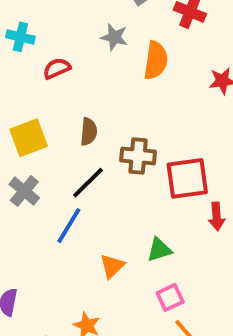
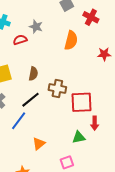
gray star: (114, 37) -> (36, 27), moved
green triangle: (159, 250) -> (79, 137), moved

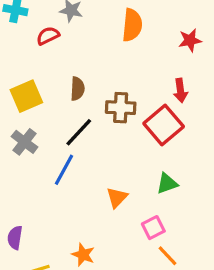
red square: (81, 102) -> (164, 125), turned -30
red arrow: (95, 123) -> (180, 90), moved
orange triangle: (39, 144) -> (117, 197), moved

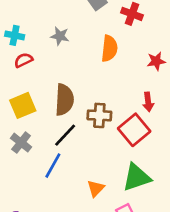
red semicircle: (48, 36) -> (23, 60), moved
brown semicircle: (77, 89) -> (64, 100), size x1.6
green triangle: (167, 183) -> (137, 177), size x1.6

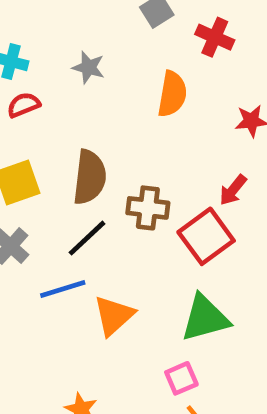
red arrow: (148, 102) -> (233, 190), turned 42
blue line: (53, 166) -> (63, 289), turned 40
orange triangle: (96, 188) -> (114, 316), moved, size x1.4

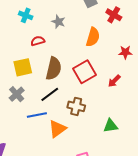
red semicircle: (24, 105) -> (38, 41), moved
brown cross: (148, 208) -> (76, 106), moved
red square: (206, 236) -> (85, 72), moved
green triangle: (205, 318) -> (111, 126), moved, size x0.7

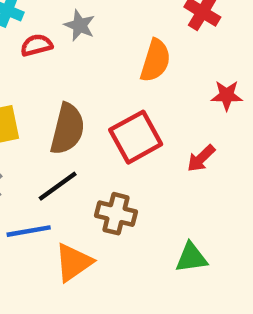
red semicircle: (38, 41) -> (36, 45), moved

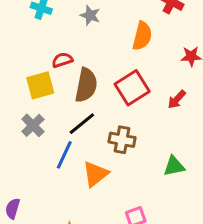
red semicircle: (36, 45) -> (62, 60), moved
blue line: (29, 231) -> (64, 155), turned -52

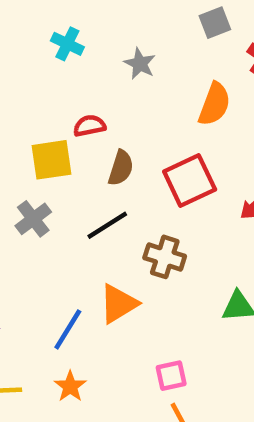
brown semicircle: (86, 85) -> (121, 168), size x0.7
blue line: (64, 155) -> (68, 329), moved

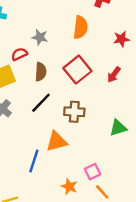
gray star: (140, 64) -> (40, 37), moved
orange triangle: (118, 304) -> (56, 141), turned 30
orange star: (70, 386) -> (69, 186), moved

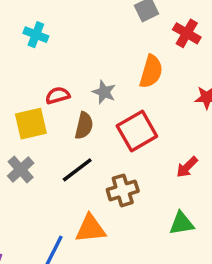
gray star: (40, 37) -> (104, 92), moved
red arrow: (114, 75) -> (187, 167), moved
brown cross: (74, 112) -> (123, 190), turned -30

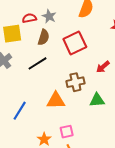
gray star: (104, 92) -> (49, 16), moved
brown cross: (123, 190) -> (75, 82), moved
orange triangle: (90, 229) -> (56, 101), moved

